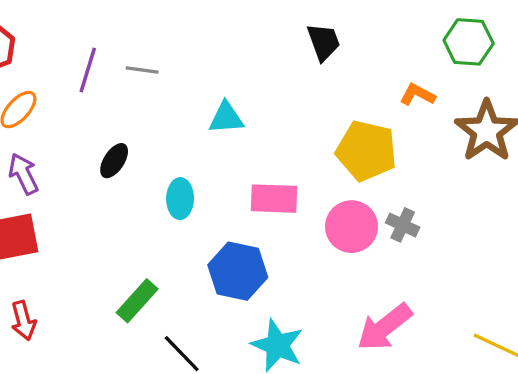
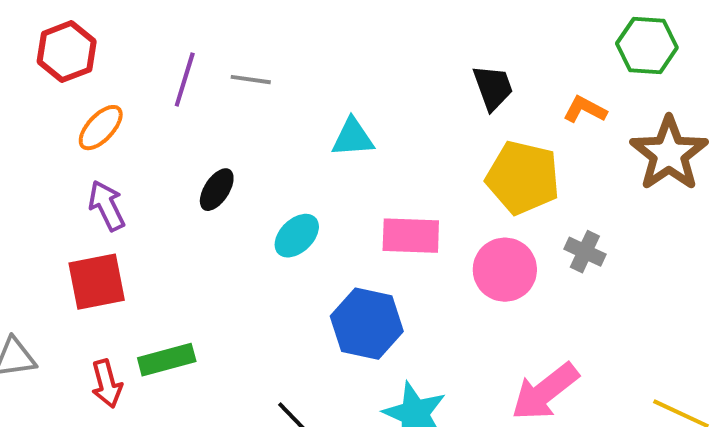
black trapezoid: (323, 42) -> (493, 88), moved
cyan ellipse: (180, 199) -> (297, 236), turned 45
gray cross: (403, 225) -> (585, 252), moved
green rectangle: (137, 301) -> (167, 360), moved, turned 33

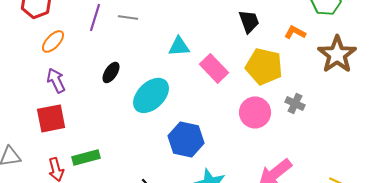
cyan ellipse: (297, 236) -> (151, 95), size x1.6
pink rectangle: (411, 236) -> (214, 68), moved, turned 44

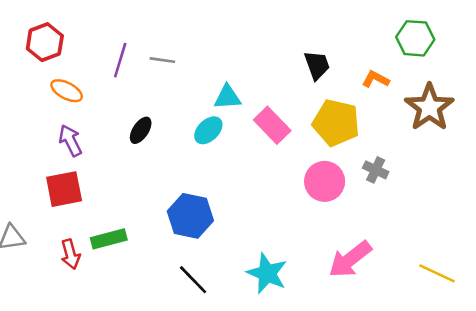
orange ellipse: (53, 41) -> (67, 91), turned 75
cyan ellipse: (151, 95) -> (208, 130), moved, size x0.6
blue hexagon: (186, 139) -> (190, 216), moved

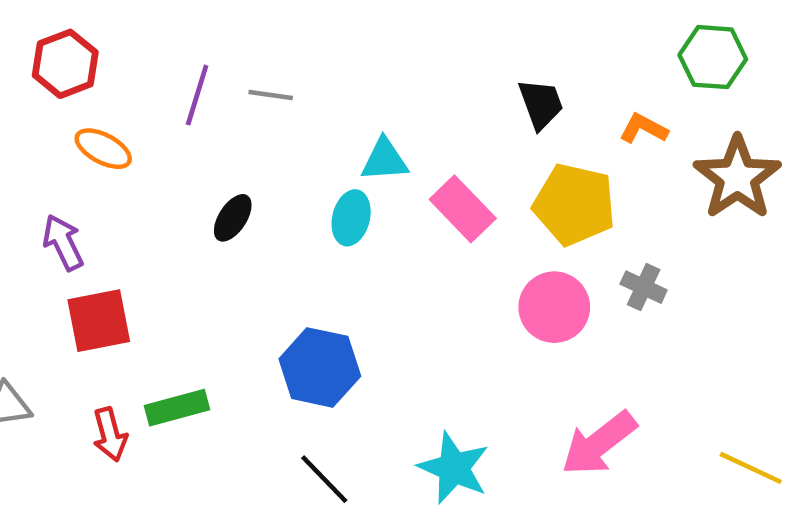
cyan ellipse: (208, 130) -> (351, 218), turned -32
purple arrow: (70, 141) -> (63, 242), moved

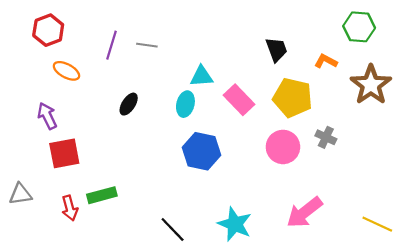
blue hexagon: (320, 367) -> (202, 151), moved

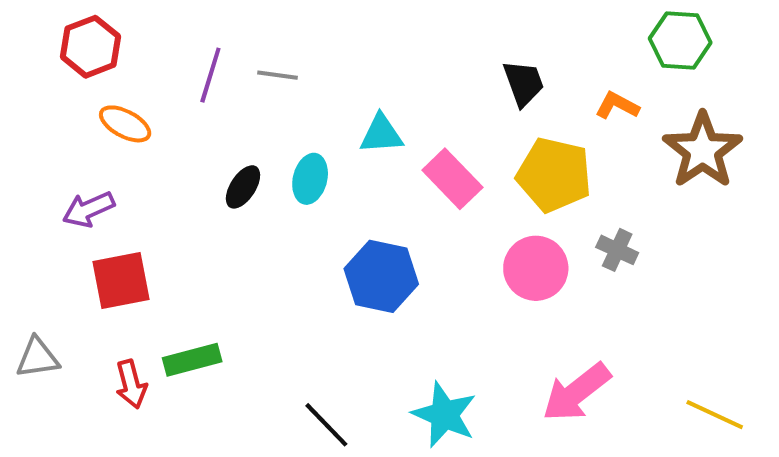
cyan ellipse: (185, 104) -> (310, 179), moved
purple arrow: (47, 116) -> (88, 209), turned -88

